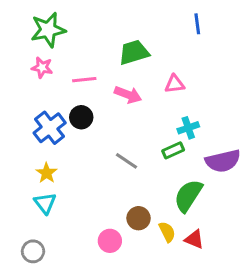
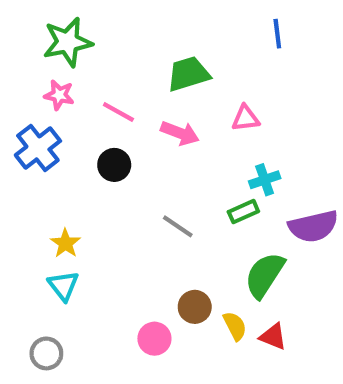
pink line: (84, 80) -> (118, 112), turned 35
blue cross: (50, 128) -> (38, 148), moved

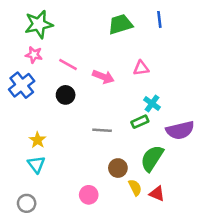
green trapezoid: (188, 74) -> (120, 24), moved
cyan cross: (265, 180) -> (152, 103), turned -35
gray line: (178, 226) -> (102, 130), turned -30
brown circle: (195, 307) -> (118, 168), moved

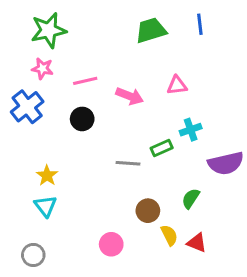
pink line: (68, 64) -> (85, 81), turned -42
cyan cross: (152, 103) -> (191, 130), turned 35
green rectangle: (140, 122) -> (162, 148), moved
green semicircle: (152, 158) -> (191, 198), size x0.6

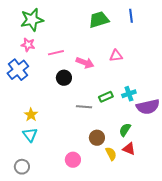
black circle: (82, 119) -> (64, 78), moved
cyan cross: (191, 130) -> (129, 94), moved
red triangle: (197, 243) -> (129, 149), moved

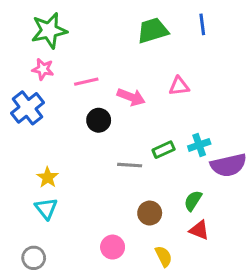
yellow semicircle: (111, 154) -> (164, 256), moved

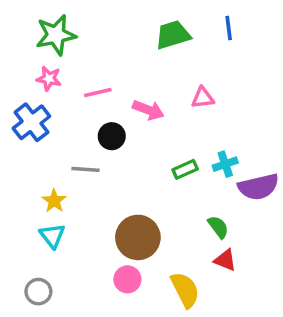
gray line: (130, 165) -> (86, 169), moved
green semicircle: (193, 201) -> (218, 227), turned 110
brown circle: (150, 213) -> (138, 237), moved, size x1.6
yellow semicircle: (164, 256) -> (185, 290), size x1.5

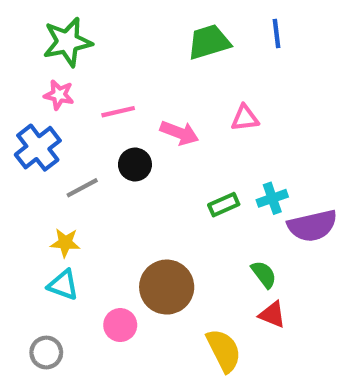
gray line: (86, 169) -> (82, 188), moved, turned -32
yellow star: (54, 201) -> (65, 243), turned -30
cyan triangle: (52, 236) -> (63, 285), turned -32
pink circle: (127, 279) -> (120, 325), moved

